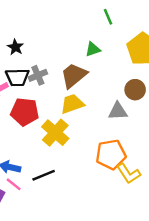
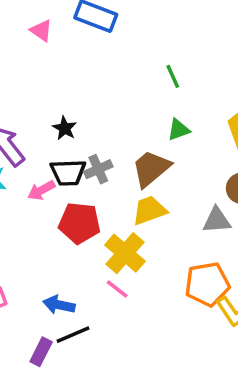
green line: (108, 17) -> (173, 76), moved
black line: (44, 175) -> (73, 335), moved
pink line: (14, 184) -> (117, 289), moved

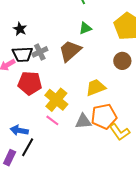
yellow trapezoid: (149, 210) -> (96, 87), moved
gray triangle: (217, 220) -> (83, 121), moved
black line: (73, 335) -> (28, 147), turned -36

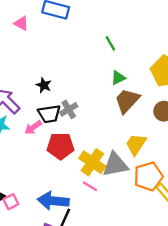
brown trapezoid: (70, 51) -> (127, 101), moved
yellow trapezoid: (96, 87) -> (136, 144), turned -30
gray triangle: (83, 121) -> (115, 165), moved, size x1.4
blue arrow: (19, 130) -> (53, 201), size x1.5

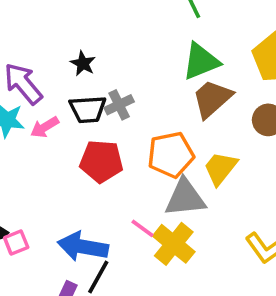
green triangle: (118, 78) -> (201, 61), size x1.6
pink arrow: (33, 127) -> (45, 127), moved
yellow cross: (92, 162) -> (174, 244), moved
orange pentagon: (148, 176) -> (171, 155), moved

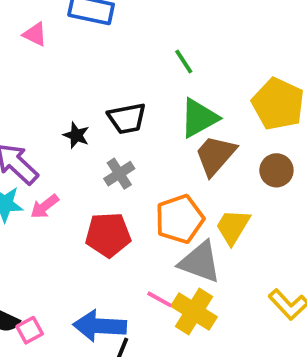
black trapezoid: (88, 109) -> (127, 118), moved
gray triangle: (185, 198) -> (200, 262), turned 33

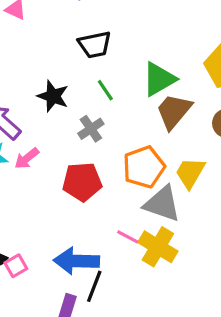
green line: (184, 62) -> (105, 90), moved
black trapezoid: (127, 118) -> (95, 45), moved
black star: (76, 135) -> (53, 96), size x1.4

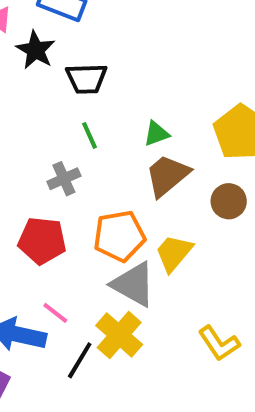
green triangle: (159, 79) -> (156, 134), size x0.6
black star: (53, 96) -> (36, 50), moved
pink line: (128, 237) -> (55, 313), moved
black line: (94, 286) -> (80, 360), moved

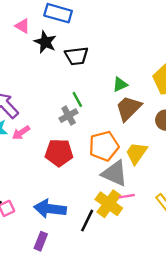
green line: (89, 135) -> (77, 99), moved
pink line: (55, 313) -> (127, 196), moved, turned -42

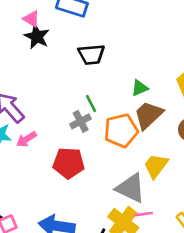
black star: (45, 42) -> (37, 36), moved
orange pentagon: (104, 146) -> (121, 131), moved

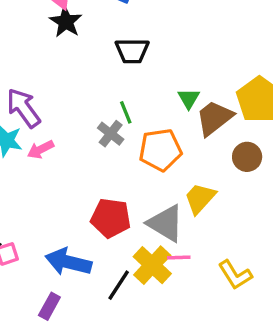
green triangle: (140, 88) -> (189, 99), turned -42
brown trapezoid: (148, 115) -> (214, 118), moved
gray cross: (81, 121) -> (111, 134), turned -30
red pentagon: (69, 163) -> (111, 218), moved

